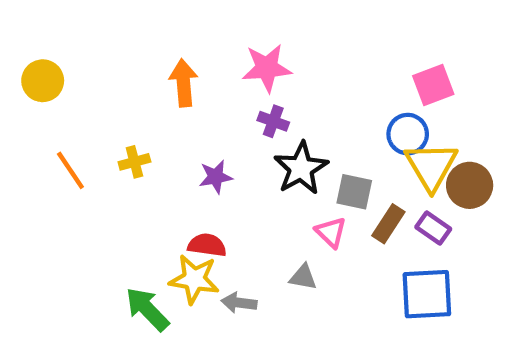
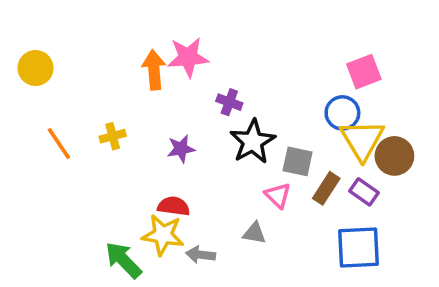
pink star: (267, 68) -> (188, 57), moved

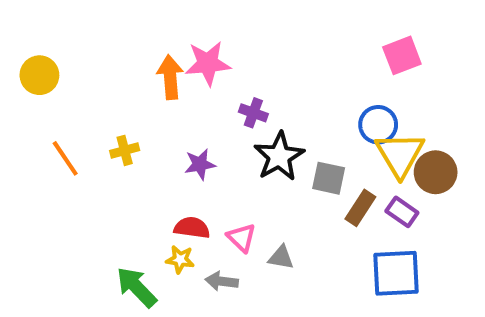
pink square: (364, 72) -> (402, 55), moved
pink triangle: (278, 195) -> (241, 238), moved
yellow star: (163, 235) -> (180, 259), size x0.6

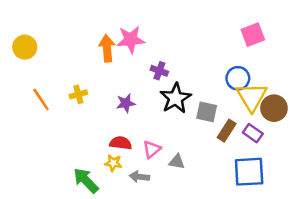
pink triangle: (241, 238) -> (152, 149), turned 36

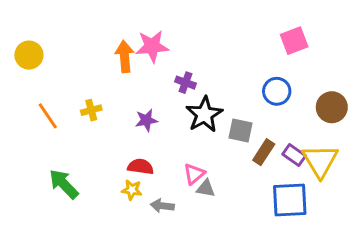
yellow triangle: (252, 97) -> (320, 161), moved
brown circle: (274, 108) -> (332, 107), moved
pink triangle: (152, 149) -> (194, 174), moved
green arrow: (86, 180) -> (64, 184), moved

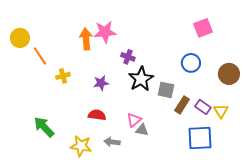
orange line: (48, 116) -> (40, 56), moved
yellow triangle: (320, 161) -> (221, 111), size x0.6
yellow star: (132, 190) -> (81, 146), moved, size x1.5

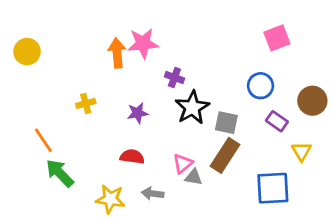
orange line: (40, 56) -> (43, 140), moved
brown rectangle: (182, 105) -> (225, 155), moved, size x1.4
purple rectangle: (203, 107) -> (277, 121), moved

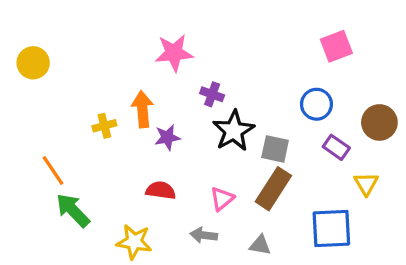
orange arrow: (117, 53) -> (142, 109), moved
gray triangle: (194, 177) -> (260, 245), moved
gray arrow: (153, 194) -> (204, 235), moved

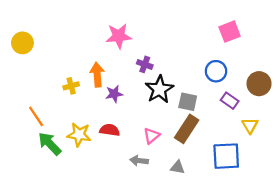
yellow star: (134, 242) -> (79, 135), moved

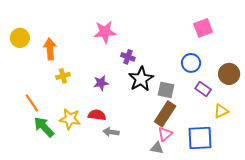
orange arrow: (97, 75) -> (50, 49), moved
yellow triangle: (250, 126) -> (221, 111), turned 35
pink triangle: (151, 136) -> (165, 134), moved
gray arrow: (139, 161) -> (111, 132), moved

